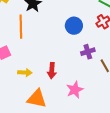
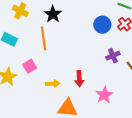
blue circle: (74, 26) -> (102, 25), moved

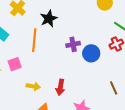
blue circle: (102, 25) -> (91, 53), moved
purple cross: (113, 56) -> (73, 44), moved

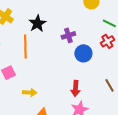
purple cross: (73, 44) -> (68, 35), moved
red arrow: (60, 87) -> (76, 88), moved

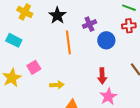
red cross: (107, 41) -> (129, 26), turned 32
orange line: (25, 47) -> (68, 42), moved

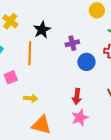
orange line: (68, 42) -> (30, 53), moved

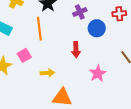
red arrow: (77, 96) -> (76, 50), moved
pink star: (80, 118) -> (98, 73), moved

